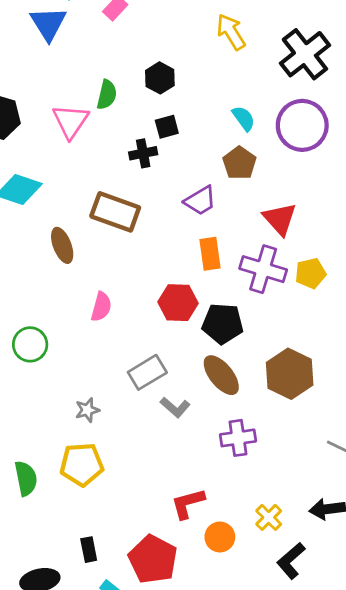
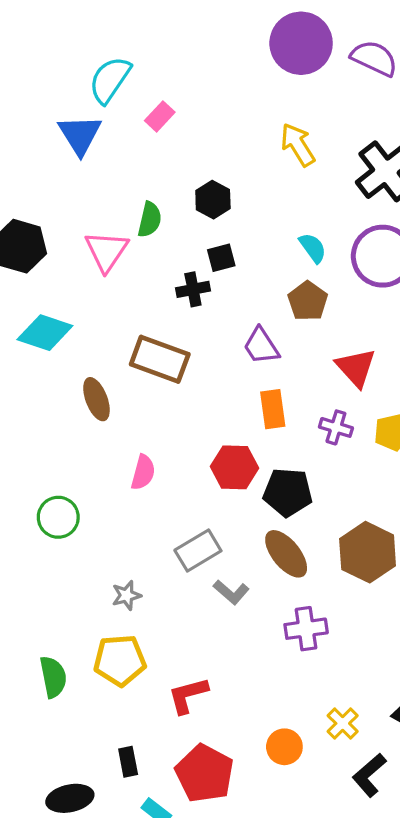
purple trapezoid: (200, 201) -> (261, 346), turned 88
purple cross: (263, 269) -> (336, 427), size x0.6
red L-shape: (188, 503) -> (188, 695), moved

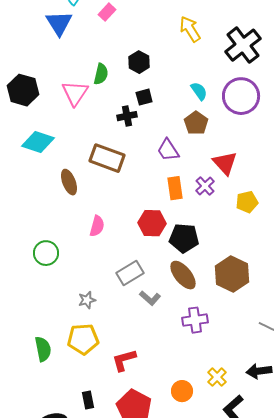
purple cross: (336, 427) -> (205, 186), moved, turned 30

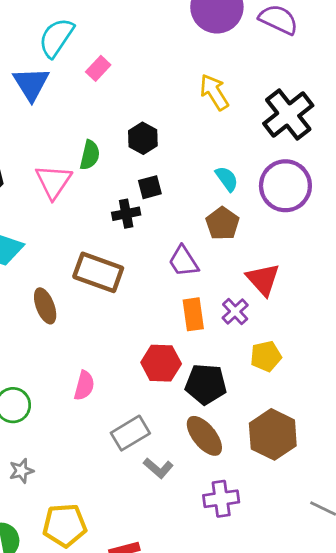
yellow pentagon: (247, 202) -> (266, 356), moved
pink semicircle: (97, 226) -> (84, 386), moved
gray star: (87, 300) -> (21, 471), moved

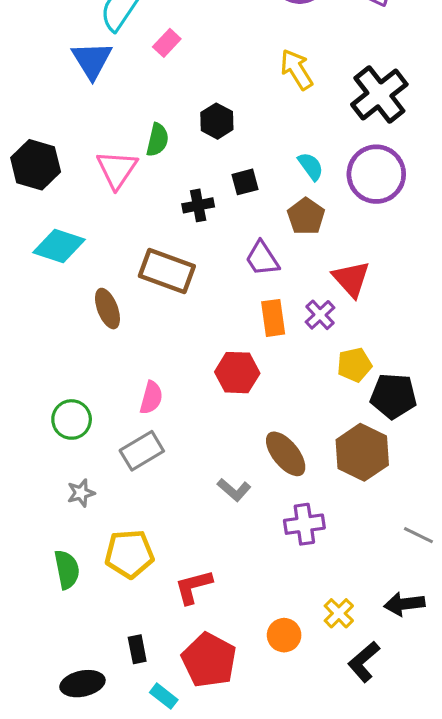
black square: (150, 187) -> (245, 182), moved
black pentagon: (206, 384) -> (393, 396), moved
gray rectangle: (130, 433) -> (142, 451), moved

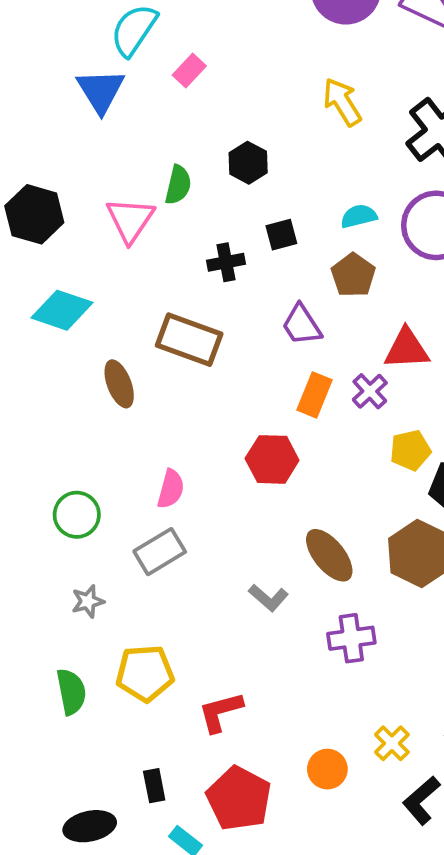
cyan semicircle: (311, 166) -> (359, 216), turned -68
red triangle: (351, 279) -> (407, 349), turned -51
orange rectangle: (273, 318) -> (315, 395), turned 30

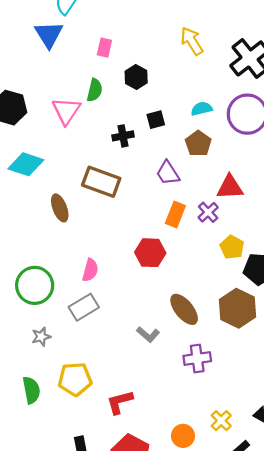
pink rectangle: (189, 71) -> (104, 48), moved, turned -30
yellow pentagon: (410, 450) -> (232, 247), turned -30
green circle: (77, 515) -> (35, 285), size x1.4

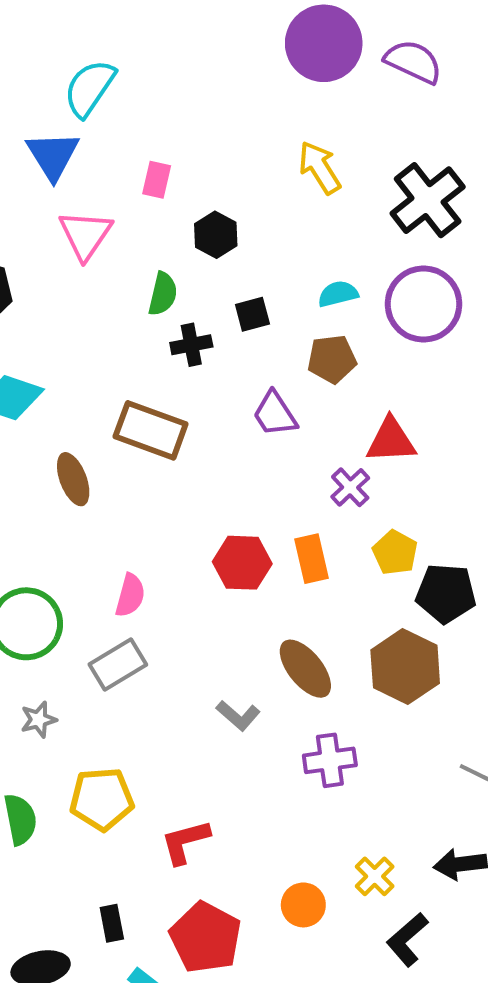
green semicircle: (95, 90) -> (163, 294), moved
pink triangle: (66, 111) -> (85, 235), moved
brown pentagon: (198, 144) -> (332, 359), turned 30
orange rectangle: (175, 214) -> (311, 559), moved, turned -35

